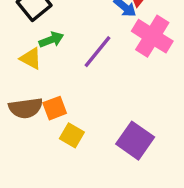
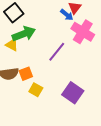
green arrow: (51, 40) -> (24, 34), size x1.6
purple line: (98, 52) -> (57, 52), moved

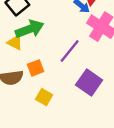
orange square: (26, 74) -> (36, 68), moved
purple square: (73, 93) -> (89, 83), moved

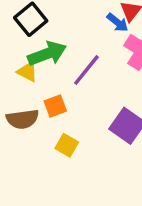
purple line: (70, 51) -> (86, 70), moved

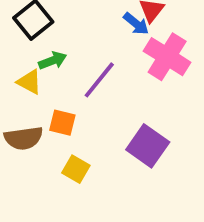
green arrow: (47, 54) -> (53, 61), size x0.6
orange square: (55, 106) -> (62, 123), turned 35

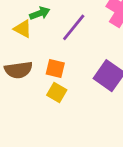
orange square: (62, 123) -> (55, 68), moved

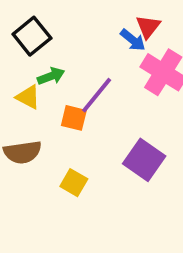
orange square: (55, 68) -> (74, 118), moved

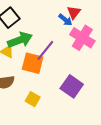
green arrow: (51, 76) -> (20, 40), size x1.6
orange square: (74, 118) -> (33, 63), size x1.5

